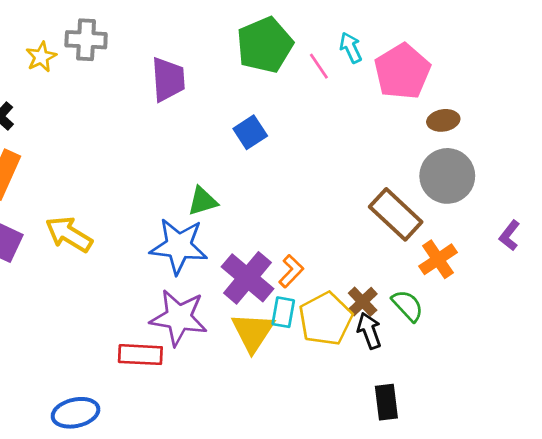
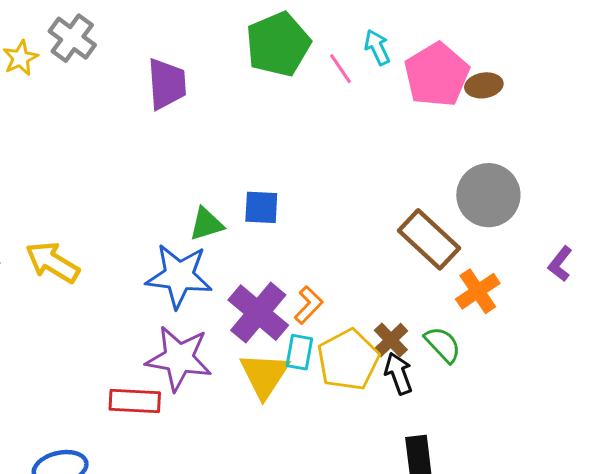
gray cross: (86, 40) -> (72, 38), turned 33
brown ellipse: (443, 120) -> (484, 85), moved
blue square: (250, 132) -> (261, 207), moved, turned 36

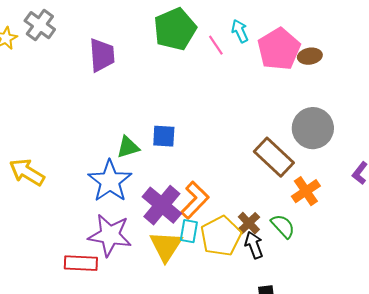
blue star: (179, 276) -> (110, 181), turned 30
orange L-shape: (309, 305) -> (195, 200), size x1.5

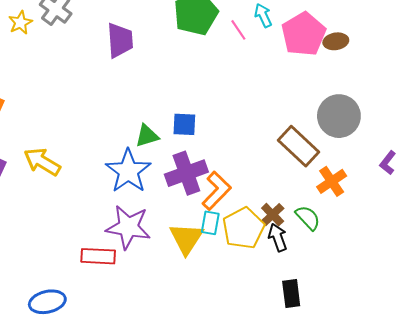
purple cross: (162, 205) -> (186, 173), moved, turned 30

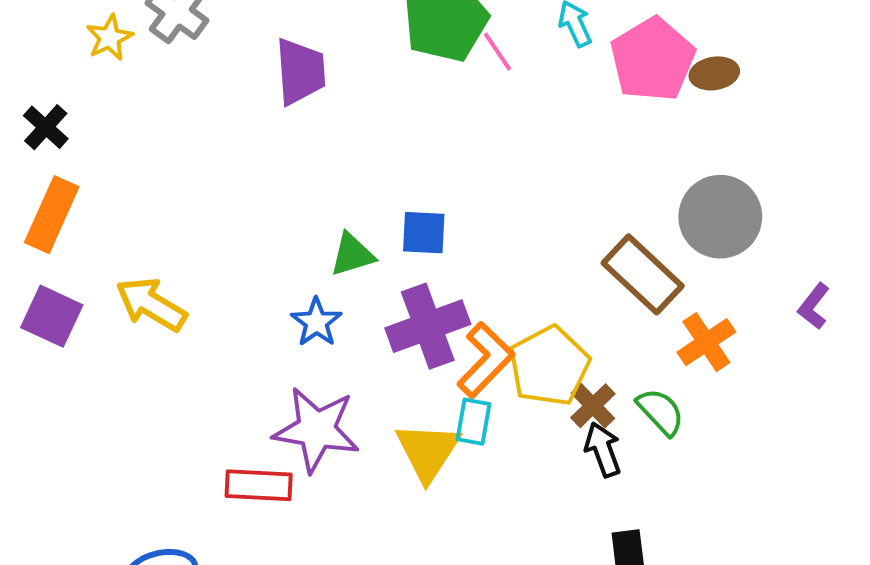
pink line: (238, 30) -> (497, 52), moved
blue star: (128, 171) -> (316, 322), size x0.6
yellow pentagon: (243, 228) -> (549, 366), moved

